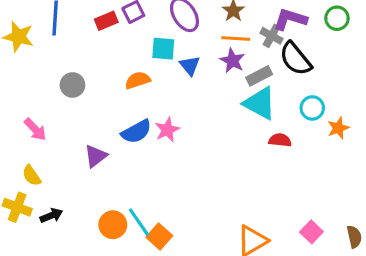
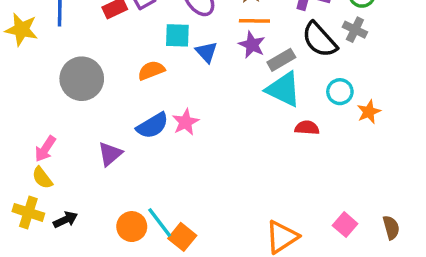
gray cross: (272, 36) -> (355, 30), moved
gray circle: (72, 85) -> (82, 79), size x1.6
pink arrow: (35, 129) -> (45, 149), moved, turned 80

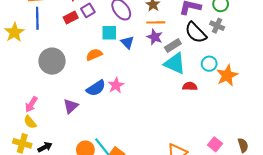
yellow star: (21, 30) -> (14, 32), turned 30
orange star: (369, 112) -> (227, 75), size x1.5

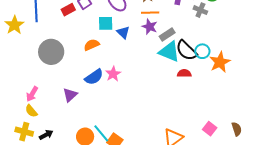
gray cross: (217, 26) -> (200, 10), moved
black semicircle: (196, 33) -> (186, 50), moved

